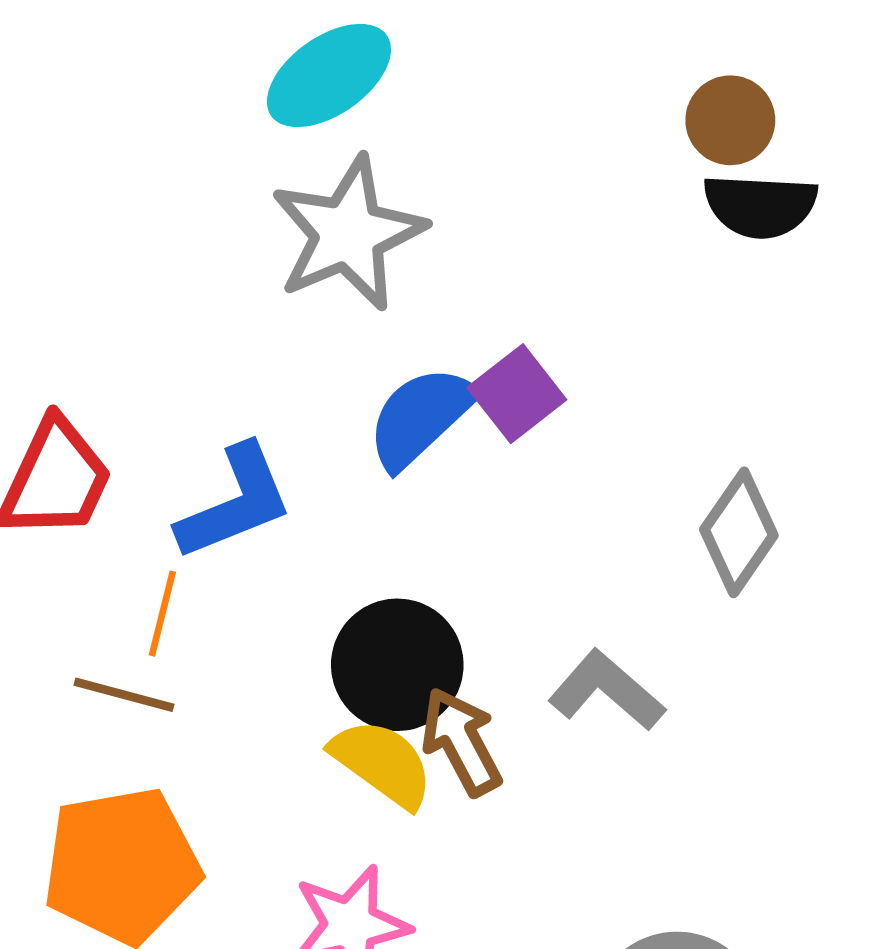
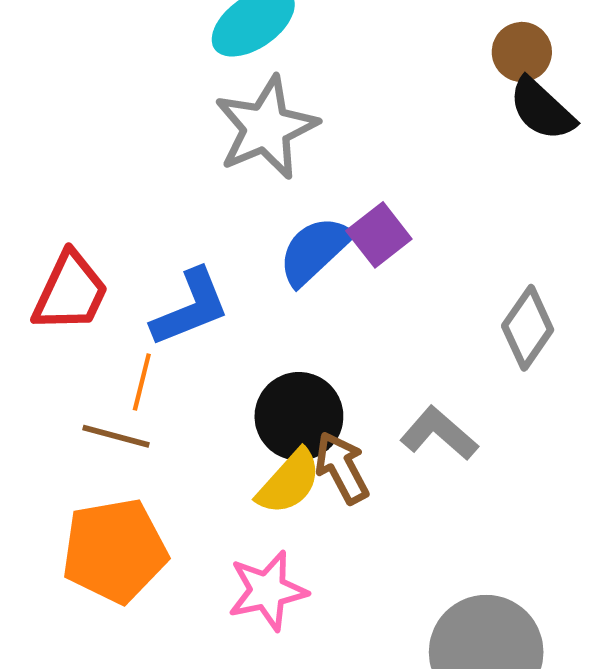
black semicircle: (760, 206) -> (542, 109), turned 40
yellow semicircle: (382, 763) -> (289, 482), turned 96

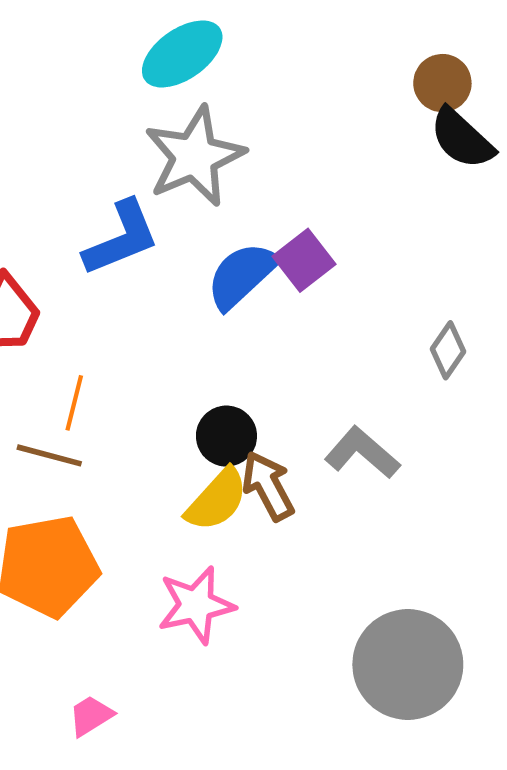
blue L-shape: (190, 308) -> (121, 238), moved
gray diamond: (528, 328) -> (448, 350), size x0.7
black circle: (299, 416) -> (226, 436), size x0.7

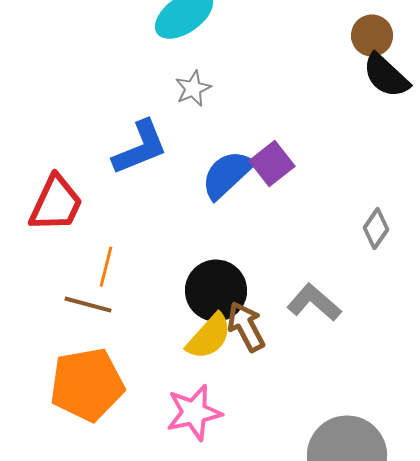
gray star: (195, 156) -> (193, 89), size x0.5
black circle: (226, 436) -> (216, 291), size x1.4

